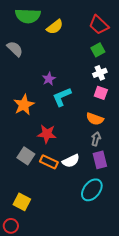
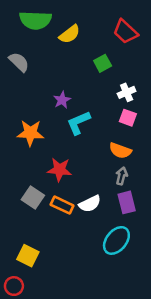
green square: (98, 50) -> (103, 63), moved
orange star: (24, 105) -> (30, 133), turned 30

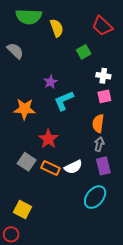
yellow semicircle: (70, 34) -> (57, 28), turned -72
white cross: (127, 92) -> (103, 76), turned 32
pink square: (128, 118) -> (104, 96), turned -32
orange semicircle: (120, 151) -> (98, 123), turned 78
red star: (59, 170) -> (48, 139), turned 30

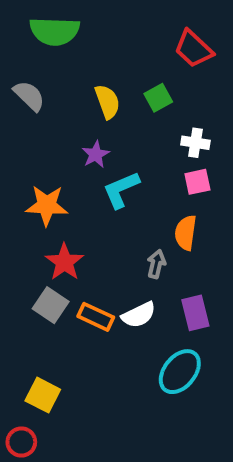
yellow semicircle: (57, 28) -> (107, 102), moved
red star: (48, 139) -> (64, 262), moved
gray arrow: (99, 144) -> (156, 264), moved

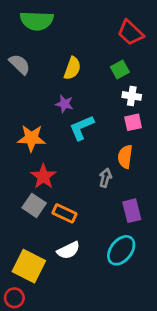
green square: (158, 98) -> (120, 70), moved
yellow semicircle: (107, 102) -> (72, 68), turned 40
purple star: (96, 154) -> (64, 104), turned -30
white semicircle: (139, 315) -> (68, 250), moved
yellow square: (43, 395) -> (29, 266), size x1.4

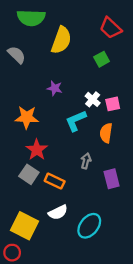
yellow semicircle: (72, 68) -> (61, 40), moved, size x1.4
white cross: (132, 96) -> (93, 99), moved, turned 32
cyan L-shape: (82, 128) -> (76, 121), moved
gray arrow: (105, 178) -> (86, 161), moved
cyan ellipse: (121, 250) -> (89, 226), moved

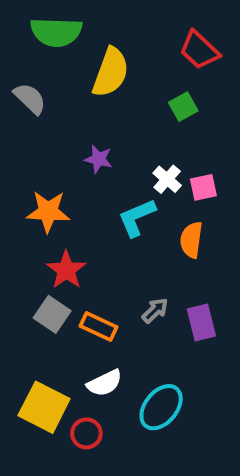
gray arrow: (86, 161) -> (155, 310), moved, turned 32
red circle: (12, 253) -> (86, 433), moved

